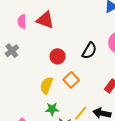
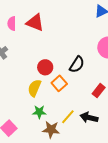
black semicircle: (89, 51) -> (77, 64), moved
red circle: (58, 56) -> (45, 67), moved

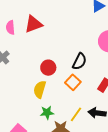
red triangle: (35, 23) -> (33, 24), turned -36
orange square: (59, 83) -> (73, 82), moved

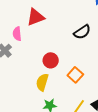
pink semicircle: (10, 28) -> (17, 34), moved
black semicircle: (79, 61) -> (82, 32), moved, turned 30

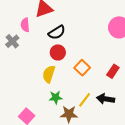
black semicircle: (82, 32) -> (57, 32), moved

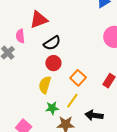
black arrow: (106, 99) -> (94, 115), moved
yellow line: (85, 100) -> (72, 101), moved

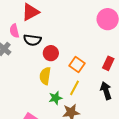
black semicircle: (52, 43) -> (32, 40), moved, turned 48
black arrow: (94, 115) -> (106, 91), moved, turned 72

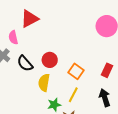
black semicircle: (32, 40) -> (25, 63), moved, turned 42

